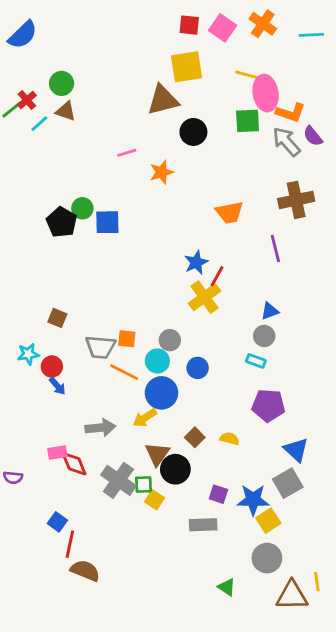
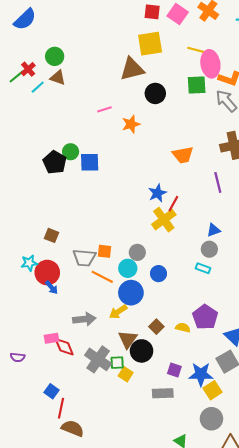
red circle: (52, 367) -> (47, 273), size x1.5
purple pentagon: (268, 405) -> (205, 317), moved, turned 30

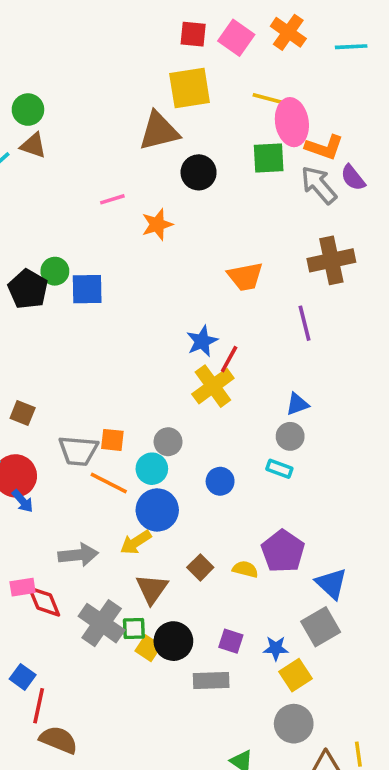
blue circle: (158, 274) -> (220, 481), moved
black circle: (142, 351) -> (173, 641), moved
blue star: (201, 374) -> (276, 648), size x0.6

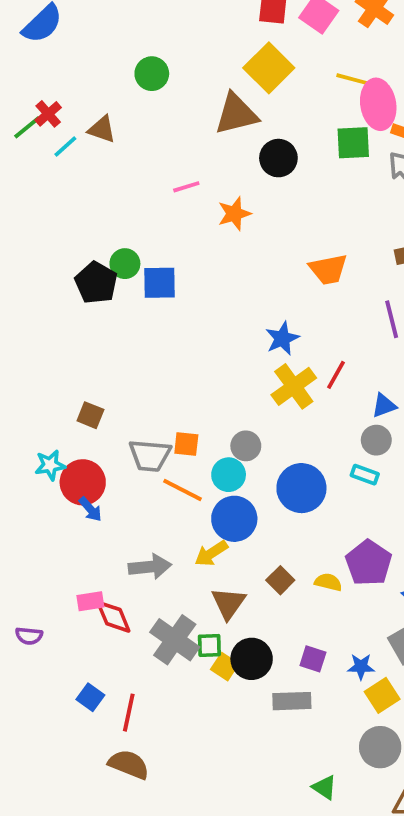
yellow square: (190, 88) -> (269, 68), turned -36
green circle: (28, 110) -> (152, 74), moved
red line: (229, 359) -> (336, 375), moved
blue circle: (220, 481) -> (301, 488), size x1.6
red line: (39, 706) -> (129, 713), moved

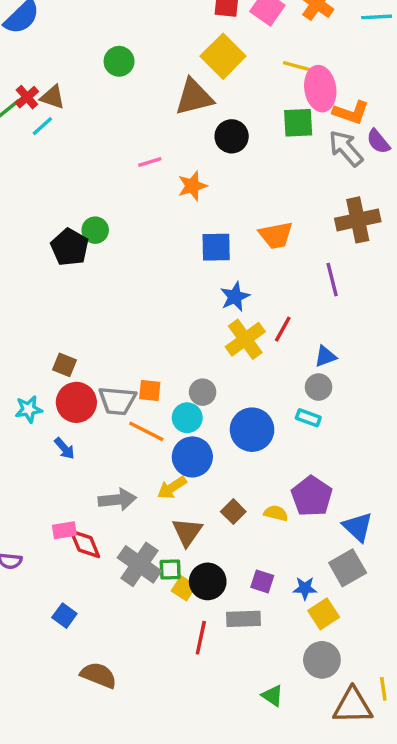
brown triangle: (102, 129) -> (53, 97), moved
blue square: (159, 283) -> (216, 247), moved
red circle: (83, 482) -> (76, 402), moved
red line: (129, 713) -> (201, 638), moved

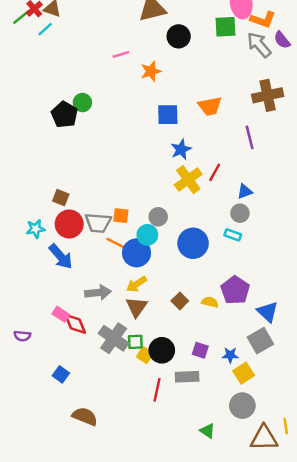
blue arrow: (64, 448) -> (61, 256), size x1.6
blue circle: (192, 457) -> (137, 253), moved
pink rectangle: (64, 530) -> (61, 314), turned 42
brown triangle: (187, 532) -> (137, 307), moved

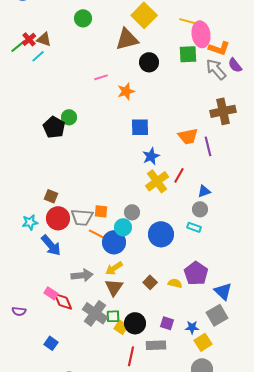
orange trapezoid: (210, 106) -> (188, 136), moved

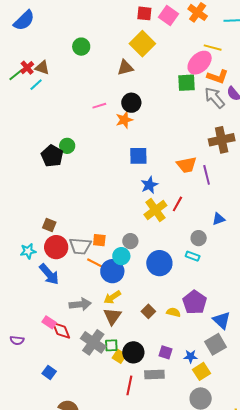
yellow line: (188, 21) -> (213, 48), moved
pink ellipse: (201, 34) -> (200, 63), turned 55
brown triangle: (127, 39) -> (125, 68), size x0.7
black circle: (149, 62) -> (131, 103), moved
blue triangle: (204, 191) -> (219, 219), moved

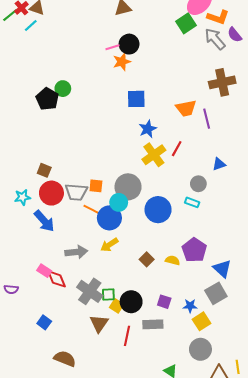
green square: (187, 83) -> (186, 23), turned -30
pink line: (99, 106) -> (112, 47), moved
gray circle: (130, 241) -> (128, 187), size x1.6
brown triangle: (112, 316) -> (99, 323), moved

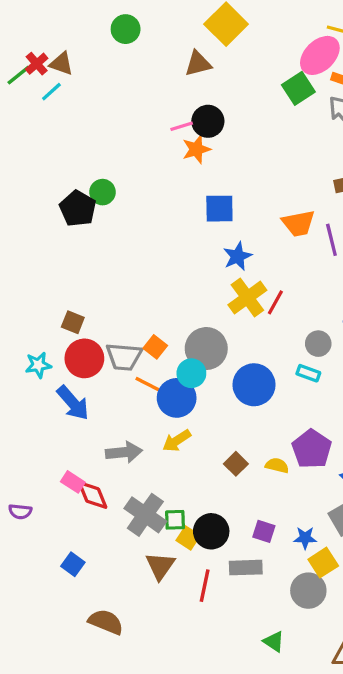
red line: (177, 149) -> (275, 302), moved
orange square: (96, 186) -> (155, 347), turned 32
gray circle: (200, 349) -> (308, 591), moved

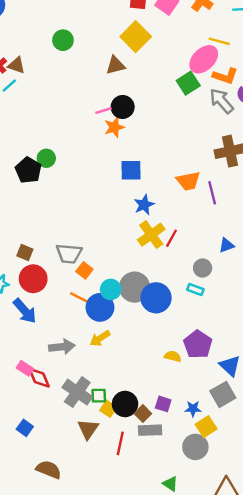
gray circle: (206, 349) -> (135, 287), moved
gray trapezoid: (124, 357) -> (69, 254), moved
brown square: (236, 464) -> (143, 414), moved

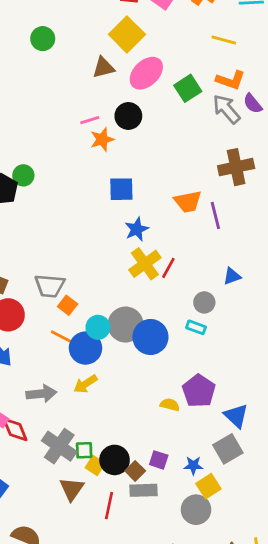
pink ellipse: (204, 59) -> (146, 73), moved
black circle: (123, 107) -> (128, 116), moved

